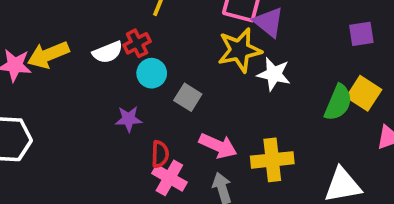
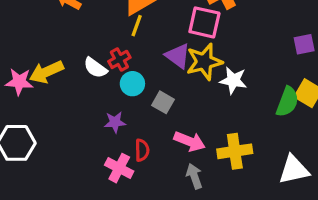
purple triangle: (269, 22) -> (178, 56), moved
white semicircle: (108, 52) -> (95, 68), turned 60
pink cross: (169, 178) -> (119, 168), moved

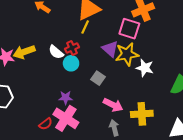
cyan circle: (132, 84) -> (71, 63), moved
purple star: (115, 122) -> (66, 98), moved
red semicircle: (142, 150) -> (46, 124), moved, turned 48
pink cross: (119, 168) -> (66, 118), size x1.4

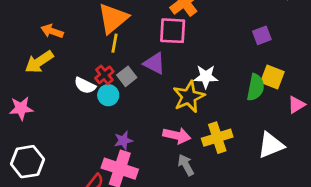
yellow arrow: (24, 52) -> (39, 62), moved
yellow star: (127, 54) -> (189, 97), moved
gray square: (98, 78) -> (127, 76), moved, turned 32
purple star: (66, 98) -> (123, 141), moved

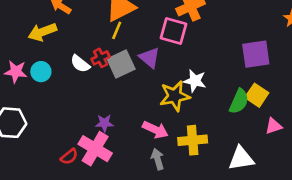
purple square: (262, 35) -> (256, 54), size x1.6
gray square: (127, 76) -> (121, 64), size x1.5
cyan circle: (108, 95) -> (41, 72), moved

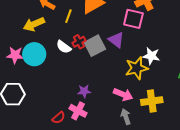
yellow line: (117, 30) -> (68, 16), moved
cyan circle: (41, 72) -> (34, 54), size x1.5
pink cross: (95, 149) -> (78, 111), size x0.7

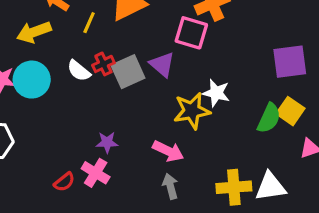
yellow cross: (152, 101) -> (234, 187), moved

